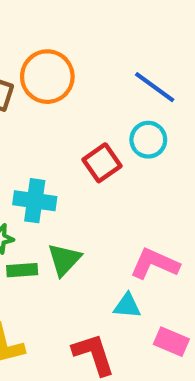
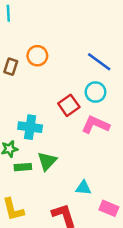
orange circle: (47, 77) -> (37, 56), size x0.7
pink L-shape: (155, 264) -> (95, 125), moved

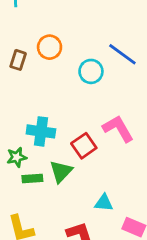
cyan circle: (95, 92) -> (91, 71), moved
red square: (69, 105) -> (84, 146), moved
pink L-shape: (95, 125) -> (118, 129), turned 36

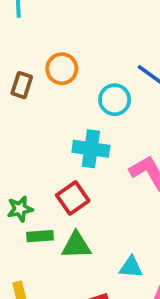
cyan cross: (41, 131) -> (91, 149), moved
red square: (84, 146) -> (73, 198), moved
green triangle: (61, 171) -> (76, 245), moved, turned 45

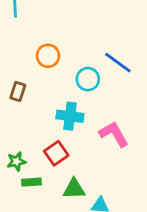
brown rectangle: (22, 85) -> (18, 91), moved
green triangle: (76, 245) -> (74, 189), moved

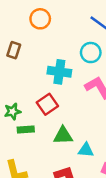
cyan circle: (88, 79) -> (91, 53), moved

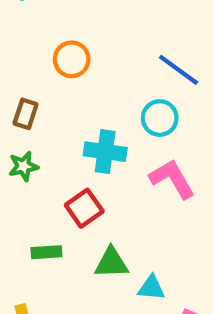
green star: (12, 111) -> (23, 166), moved

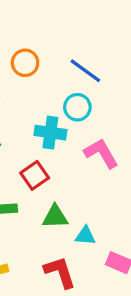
blue line: (179, 70) -> (85, 71), moved
cyan circle: (160, 118) -> (77, 107), moved

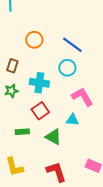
cyan cross: (50, 133) -> (39, 83), moved
green triangle: (55, 217) -> (53, 137), turned 30
cyan triangle: (85, 236) -> (72, 120), moved

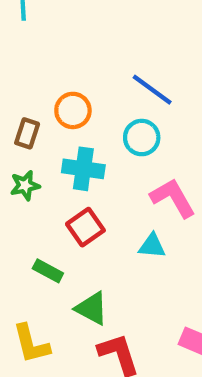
orange circle: (34, 40) -> (73, 110), moved
green rectangle: (22, 132) -> (48, 271), turned 32
green triangle: (53, 137) -> (92, 308), moved

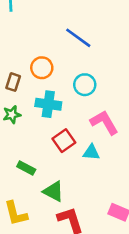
blue line: (152, 90) -> (78, 38), moved
red square: (85, 227) -> (64, 141), moved

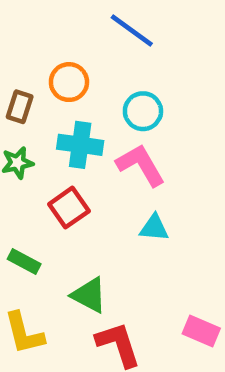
pink L-shape: (104, 122) -> (141, 165), moved
red square: (64, 141) -> (69, 208), moved
green rectangle: (26, 168) -> (24, 261), moved

